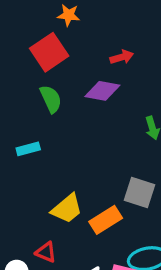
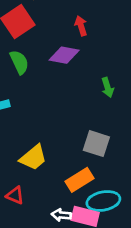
red arrow: (122, 57) -> (81, 26), turned -90
orange rectangle: (106, 220) -> (80, 180), moved

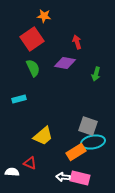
green arrow: (108, 87) -> (96, 74), moved, turned 32
cyan ellipse: (103, 201) -> (93, 142), moved

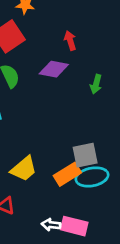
gray square: (88, 126) -> (85, 155), turned -30
orange rectangle: (76, 152) -> (67, 174), moved

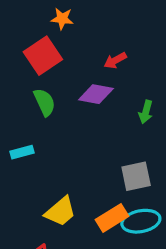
red arrow: (70, 41) -> (115, 60), turned -102
gray square: (85, 155) -> (136, 176), moved

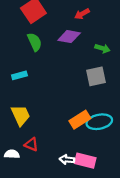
green arrow: (146, 112) -> (102, 48), turned -88
gray square: (136, 176) -> (96, 76), moved
yellow trapezoid: (61, 212) -> (21, 115), moved, turned -75

